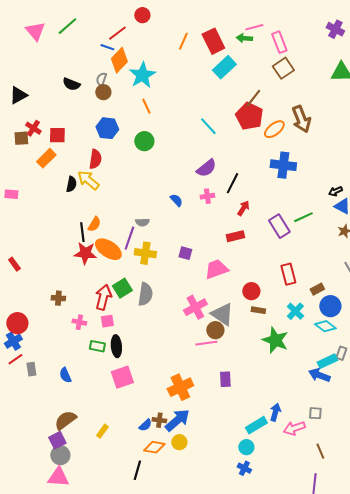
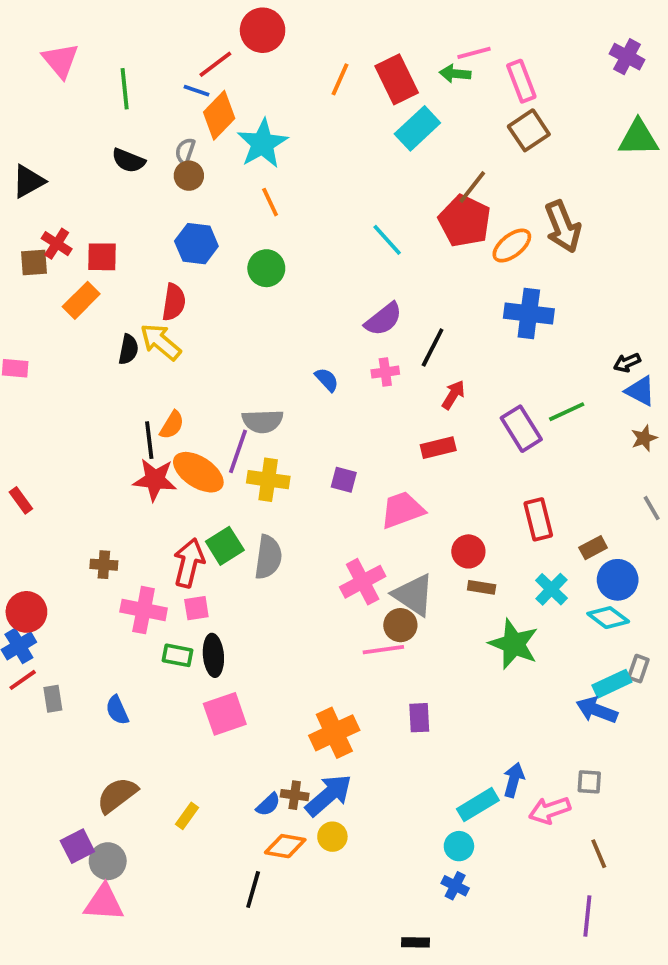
red circle: (142, 15) -> (263, 30), size x1.5
green line: (67, 26) -> (125, 89), moved, turned -55
gray semicircle: (142, 222) -> (263, 421), size x1.5
pink cross: (79, 322) -> (144, 610), size x1.6
purple square: (57, 440) -> (77, 846), moved

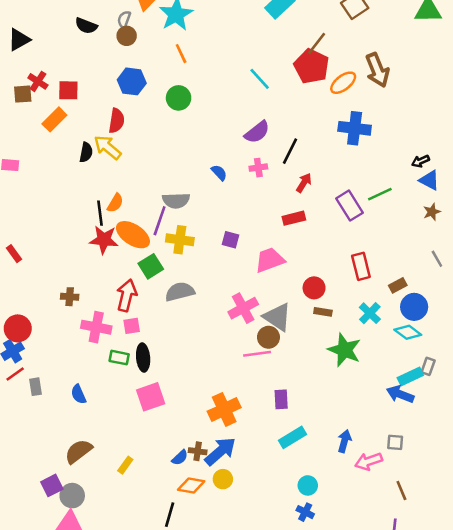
green square: (225, 546) -> (151, 266), moved
gray semicircle: (268, 557) -> (180, 292), turned -112
cyan rectangle: (478, 805) -> (293, 437), moved

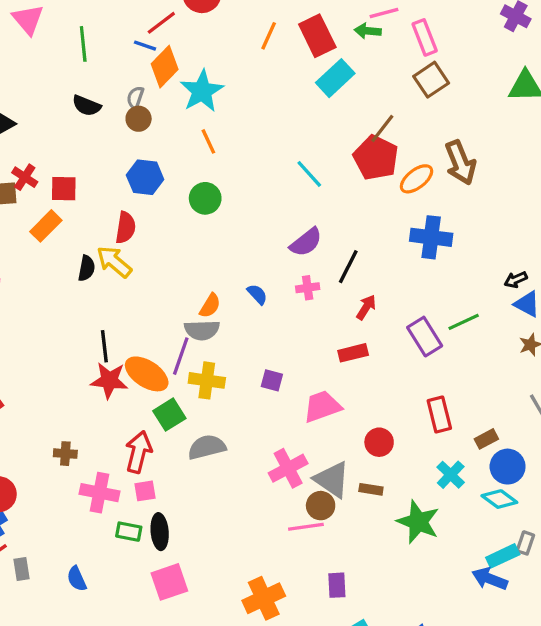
orange semicircle: (115, 203) -> (210, 306), moved
brown rectangle: (323, 312) -> (371, 489), moved

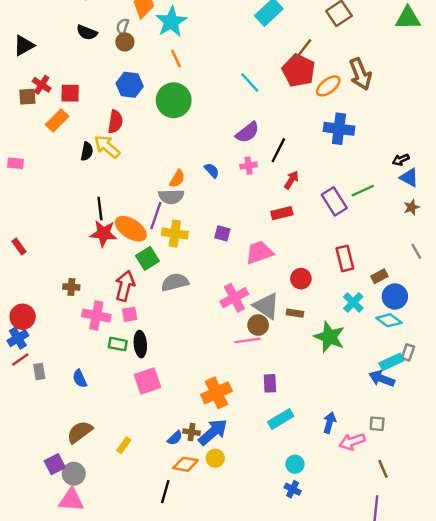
green circle: (205, 198) -> (174, 100), size x1.5

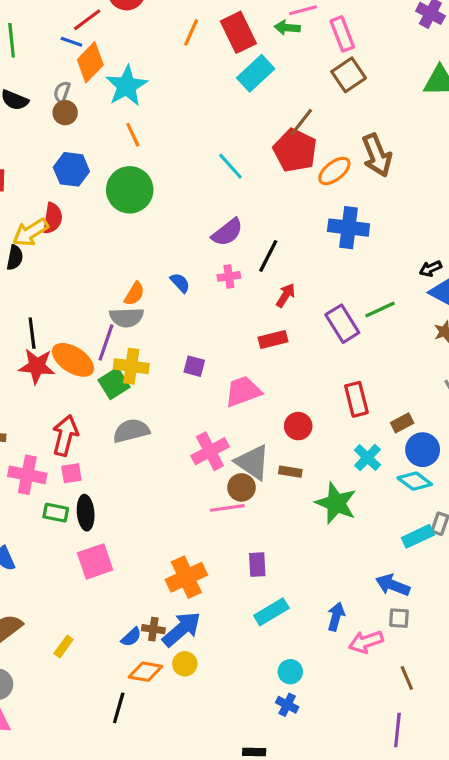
yellow arrow: (107, 147) -> (30, 232), moved, turned -72
green square: (147, 258) -> (114, 384), moved
blue arrow: (382, 379) -> (393, 585), moved

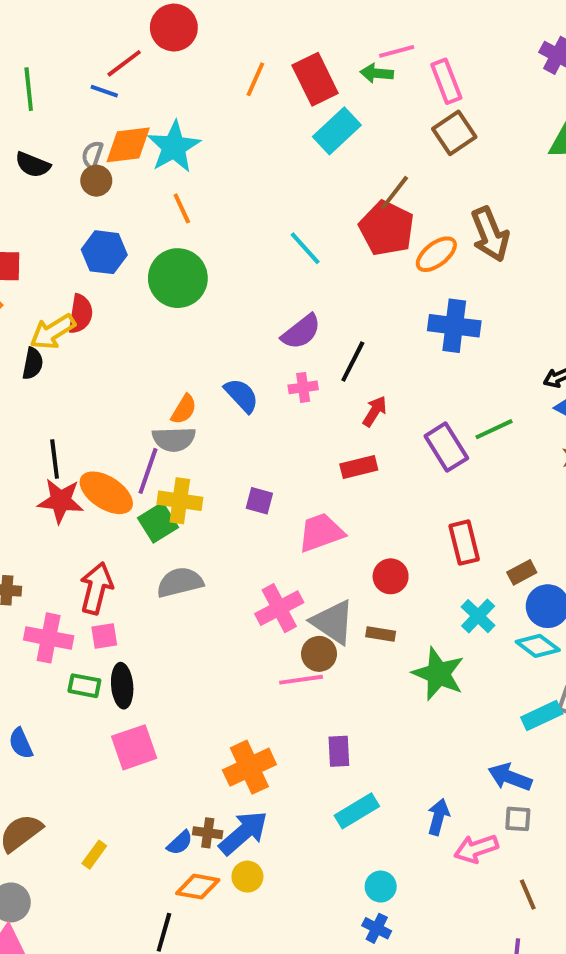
orange diamond: (90, 62) -> (128, 145), moved, turned 39
blue semicircle: (180, 283) -> (241, 395), size x1.4

